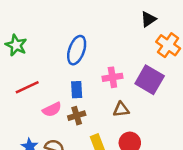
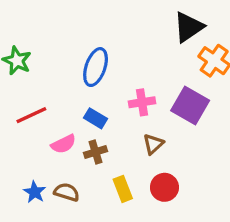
black triangle: (148, 19) -> (189, 27), size x1.5
blue rectangle: (77, 90) -> (96, 118), turned -56
brown triangle: (121, 109) -> (153, 144), turned -35

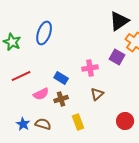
blue ellipse: (96, 67) -> (44, 33), moved
purple square: (190, 106) -> (117, 57), moved, size x0.7
red circle: (164, 187) -> (125, 121), moved

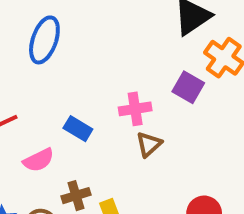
brown triangle: (97, 94) -> (149, 144), moved
brown cross: (61, 99) -> (76, 196), moved

